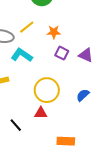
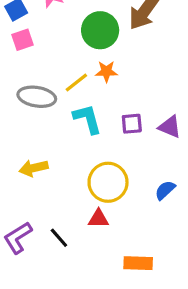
orange star: (54, 32) -> (106, 71), moved
purple square: (62, 53) -> (132, 124), turned -32
cyan L-shape: (22, 55) -> (87, 119), moved, turned 40

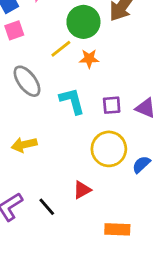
yellow line: (76, 82) -> (61, 49), moved
gray ellipse: (37, 97) -> (27, 81), turned 44
yellow circle: (108, 182) -> (109, 149), moved
red triangle: (99, 219) -> (82, 190), turned -30

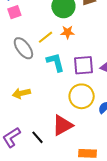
yellow line: (61, 49) -> (45, 37), moved
purple square: (112, 105) -> (84, 65), size x1.5
red triangle: (82, 190) -> (62, 125), size x1.6

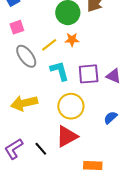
pink square: (14, 12) -> (17, 27), moved
yellow arrow: (21, 93) -> (24, 103), size x1.4
yellow circle: (82, 96) -> (71, 106), moved

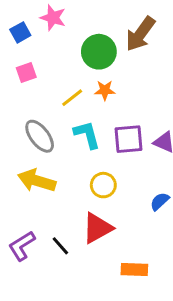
gray ellipse: (26, 56) -> (40, 136), moved
yellow arrow: (24, 103) -> (37, 181), turned 30
yellow circle: (71, 106) -> (103, 185), size x0.7

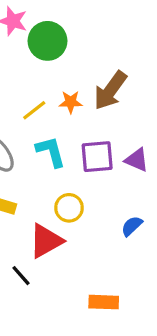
brown arrow: (140, 34) -> (110, 90), moved
green circle: (99, 52) -> (48, 41), moved
red triangle: (97, 228) -> (46, 241), moved

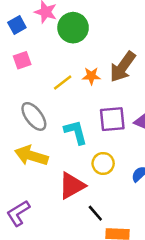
cyan L-shape: (51, 152) -> (76, 132), moved
yellow circle: (69, 208) -> (103, 163), moved
black line: (21, 276) -> (95, 213), moved

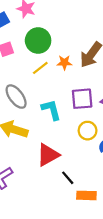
green circle: (73, 28) -> (38, 41), moved
yellow circle: (103, 163) -> (88, 131), moved

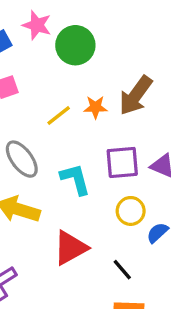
green circle: (38, 41) -> (75, 45), moved
black line: (68, 178) -> (122, 270), moved

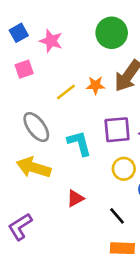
pink star: (37, 25) -> (51, 41), moved
green circle: (75, 45) -> (112, 33), moved
red triangle: (70, 248) -> (75, 198), size x0.6

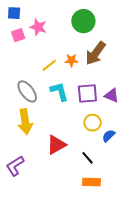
blue square: (19, 33) -> (14, 13), moved, turned 32
pink square: (24, 69) -> (18, 35), moved
cyan L-shape: (79, 143) -> (59, 91), moved
yellow arrow: (34, 167) -> (25, 122), turned -115
red triangle: (75, 198) -> (56, 145), size x1.5

